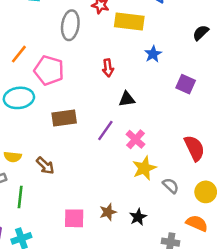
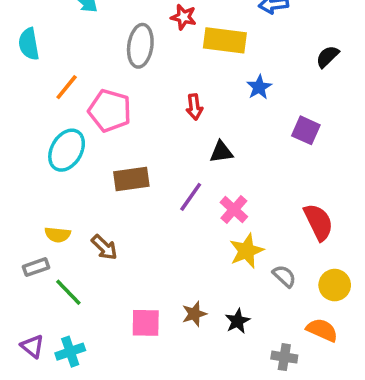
cyan ellipse: (19, 98) -> (67, 150), turned -52
green line: (20, 197) -> (68, 292), turned -50

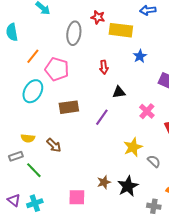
pink cross: (234, 210) -> (147, 111), moved
black star: (238, 321) -> (128, 186), size x1.5
pink square: (146, 323) -> (77, 197), moved

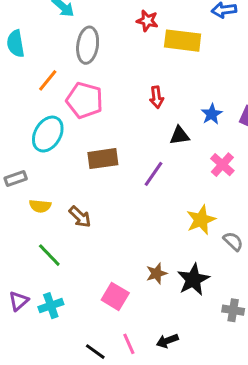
gray ellipse: (74, 33) -> (88, 45), moved
blue star: (140, 56) -> (212, 114), moved
gray rectangle: (16, 156) -> (16, 178), moved
pink square: (77, 197) -> (115, 296), turned 30
purple triangle: (14, 200) -> (19, 301), turned 40

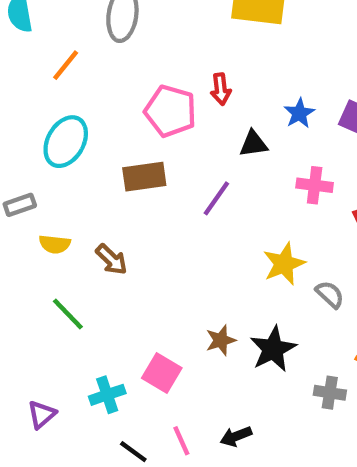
pink pentagon: (85, 100) -> (170, 111), moved
pink cross: (222, 165) -> (315, 185), turned -35
purple triangle: (19, 301) -> (42, 414), moved
cyan cross: (51, 306) -> (107, 395), moved

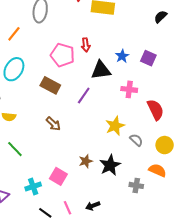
black triangle: (253, 144) -> (101, 70), size x1.5
brown rectangle: (144, 177) -> (50, 85), turned 36
brown arrow: (112, 259) -> (53, 124), moved

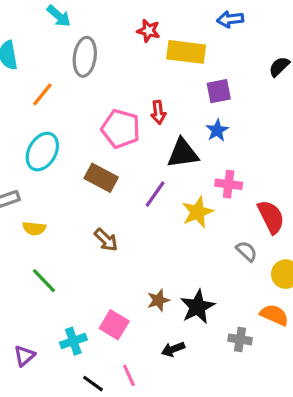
purple square: (148, 58) -> (219, 91), moved, turned -35
yellow star: (115, 126) -> (198, 212), moved
gray semicircle: (136, 140) -> (247, 251), moved
black arrow: (93, 206) -> (173, 349), moved

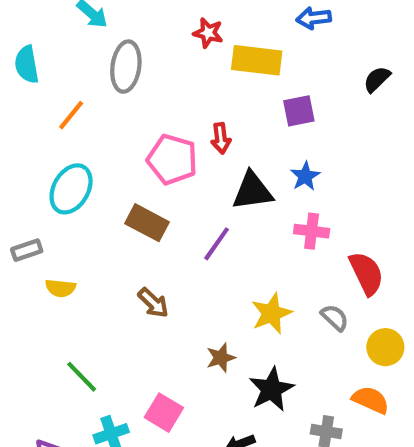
blue star: (217, 130) -> (305, 176), moved
yellow star: (198, 212) -> (271, 313), moved
green line: (44, 281) -> (82, 377), moved
brown star: (158, 300) -> (221, 358), moved

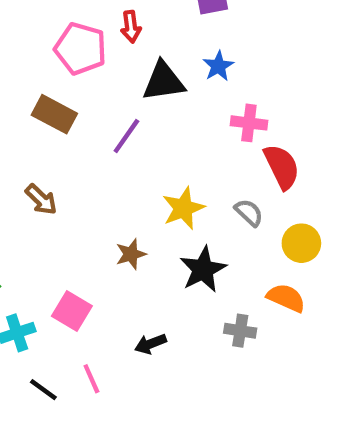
pink cross: (312, 231) -> (249, 123), moved
brown arrow: (153, 303) -> (41, 199), moved
black star: (271, 389) -> (203, 269), moved

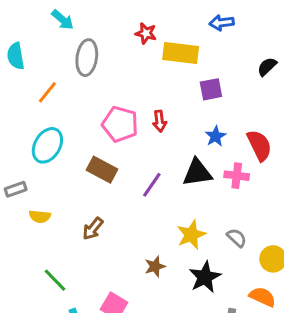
red arrow: (131, 27) -> (159, 121), moved
black triangle: (164, 81) -> (197, 173), moved
red semicircle: (282, 167) -> (259, 145), moved
brown arrow: (41, 199) -> (93, 229), turned 85

